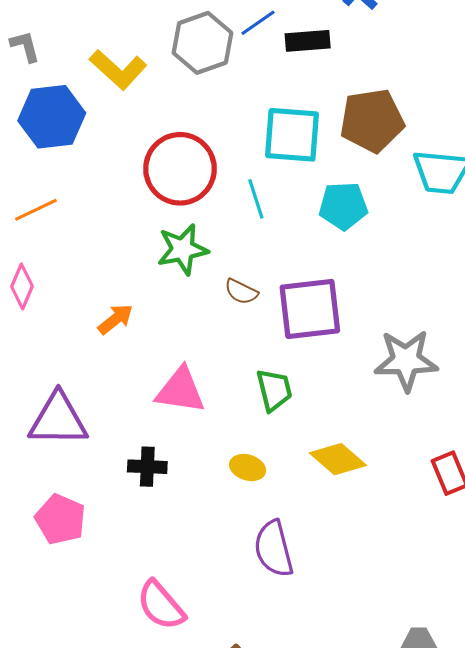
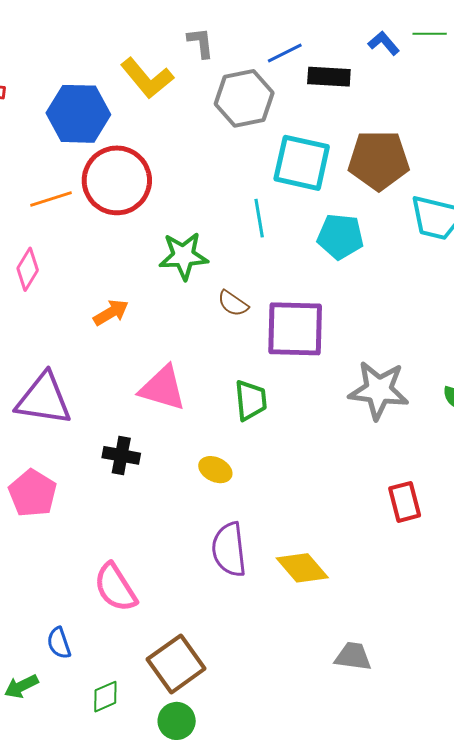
gray hexagon: (203, 43) -> (244, 98), moved
gray L-shape: (25, 46) -> (201, 43), moved
red circle: (180, 169) -> (117, 180), moved
yellow diamond: (338, 459) -> (302, 568), moved

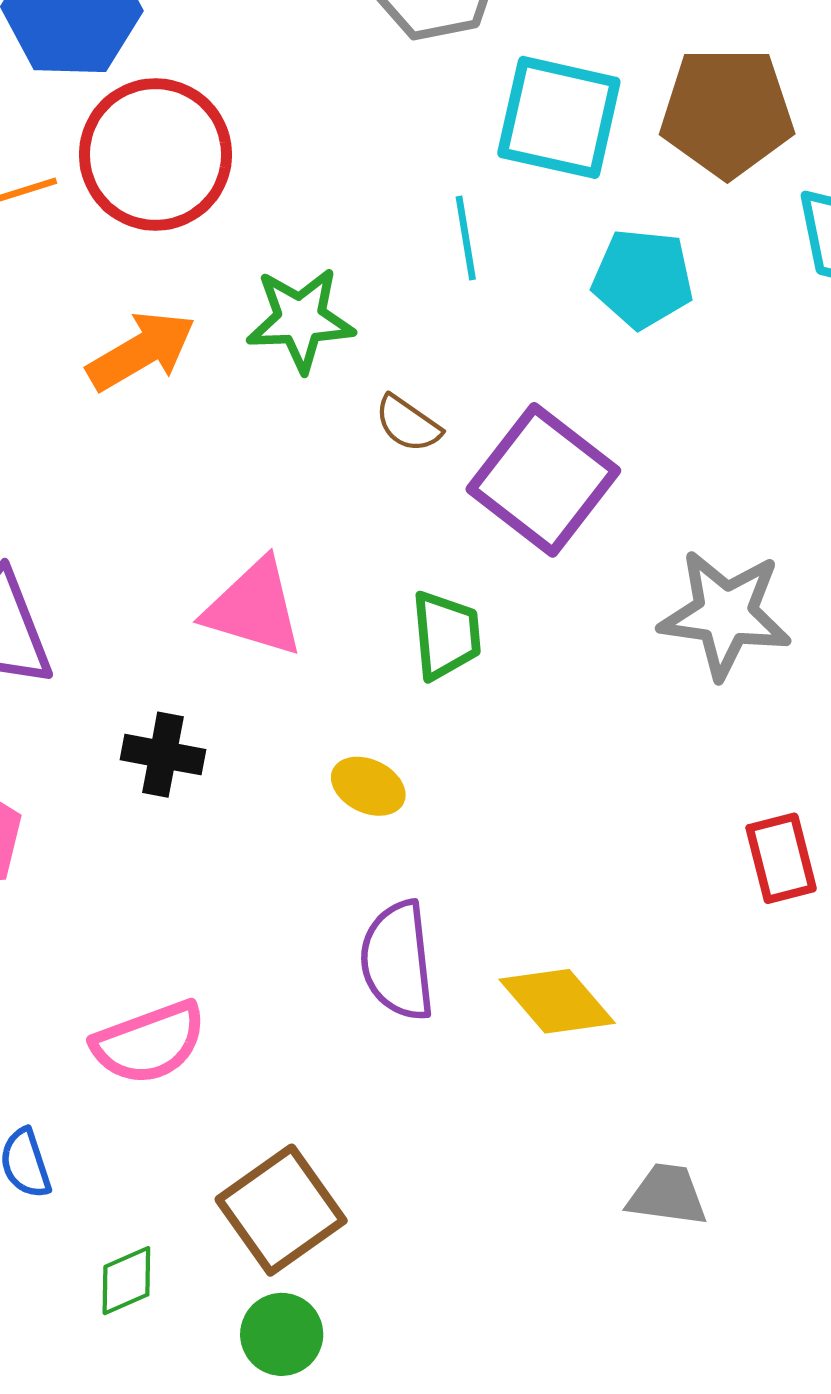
orange arrow: (111, 313) -> (141, 351), moved, size x1.4
purple square: (295, 329) -> (543, 480), turned 36
pink semicircle: (115, 587) -> (149, 1043), turned -78

